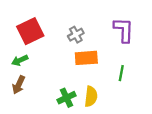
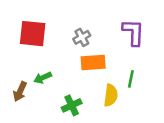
red square: (30, 31) -> (33, 34), turned 32
green arrow: (20, 60) -> (43, 78), moved
yellow semicircle: (91, 96) -> (111, 95), moved

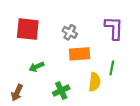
gray cross: (82, 37) -> (70, 32), turned -32
brown arrow: (20, 92) -> (17, 93), moved

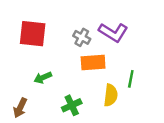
purple L-shape: (114, 28) -> (113, 32), moved, turned 120

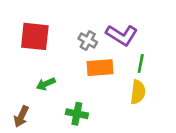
green line: (131, 79) -> (141, 64), moved
yellow semicircle: (111, 95) -> (138, 92), moved
green cross: (72, 105) -> (77, 114), turned 36

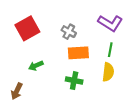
purple L-shape: (122, 35) -> (110, 23), moved
red square: (35, 36) -> (27, 28), turned -35
green cross: (77, 114) -> (74, 81), moved

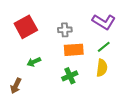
gray cross: (69, 32) -> (65, 30), turned -32
green line: (110, 50) -> (104, 47), turned 40
green cross: (74, 81) -> (70, 76), turned -35

